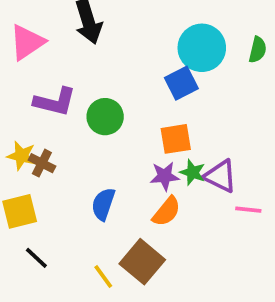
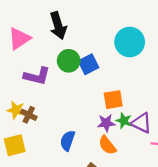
blue square: (181, 83) -> (89, 64), moved
green circle: (105, 117) -> (69, 61), moved
orange semicircle: (166, 211) -> (107, 145), turned 102

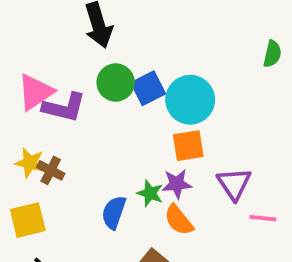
pink triangle: (19, 38) -> (35, 92), moved
cyan circle: (130, 42) -> (190, 100), moved
green star: (124, 121) -> (150, 193), moved
purple triangle: (141, 123) -> (234, 184), turned 30

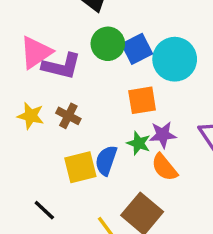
orange square: (188, 146) -> (142, 100), moved
brown cross: (51, 170) -> (68, 116), moved
yellow square: (28, 220) -> (80, 167), moved

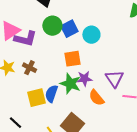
cyan circle: (175, 59) -> (91, 35), size x0.7
green star: (139, 143) -> (70, 84), size x1.5
orange semicircle: (164, 167) -> (96, 98), moved

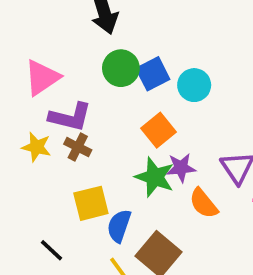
purple L-shape: (25, 39) -> (70, 117), moved
orange square: (72, 59) -> (158, 130), turned -30
blue semicircle: (51, 94) -> (119, 226), moved

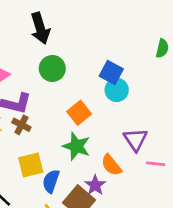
blue square: (153, 74) -> (111, 73), moved, turned -35
cyan circle: (194, 85) -> (117, 90), moved
purple star: (181, 168) -> (95, 185), moved, turned -30

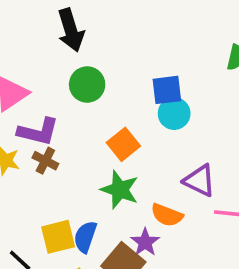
blue square: (111, 73) -> (167, 90), turned -35
purple triangle: (135, 140) -> (199, 181), turned -30
yellow square: (31, 165) -> (58, 237), moved
orange semicircle: (111, 165) -> (167, 215), turned -30

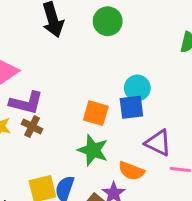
green circle: (87, 85) -> (108, 21), moved
blue square: (167, 90) -> (131, 107), moved
orange square: (123, 144) -> (96, 113), turned -35

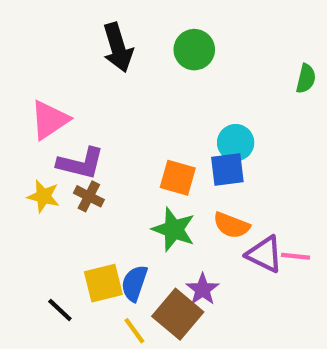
purple triangle: (158, 143) -> (265, 254), moved
orange semicircle: (131, 171) -> (231, 225), moved

